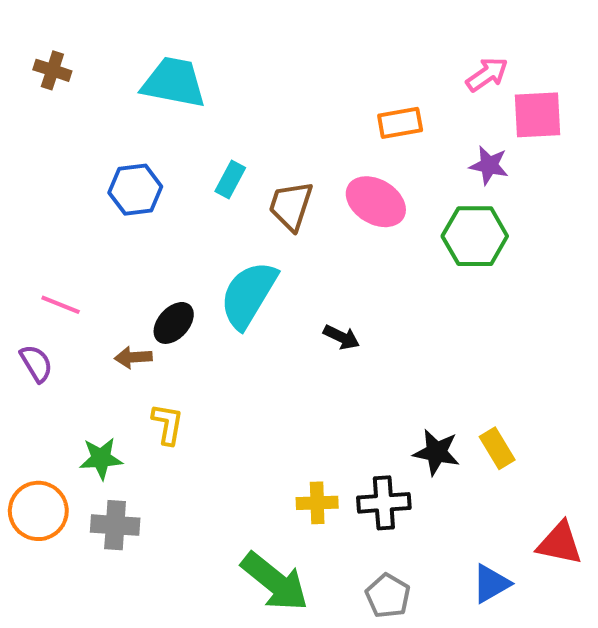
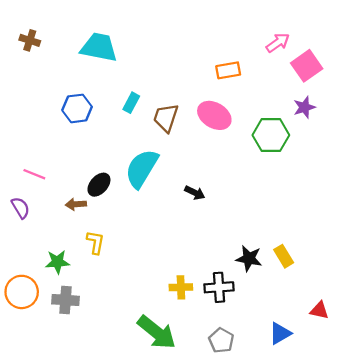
pink square: (537, 115) -> (307, 66), turned -32
purple star: (489, 165) -> (304, 107), moved, turned -30
red triangle: (560, 543) -> (319, 310), size x0.7

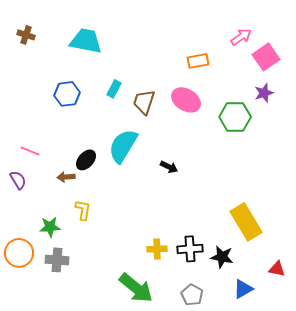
yellow rectangle: (284, 256) -> (246, 222), size x1.8
black star: (249, 258) -> (222, 257), moved

